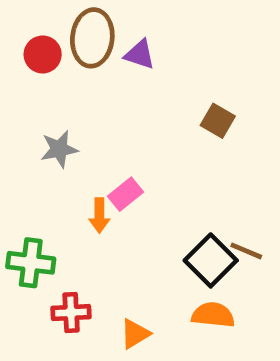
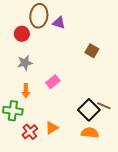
red circle: (43, 54) -> (22, 34), moved
orange arrow: (99, 215) -> (26, 91), moved
red cross: (71, 313) -> (30, 132), turned -35
orange triangle: (135, 334) -> (52, 128), moved

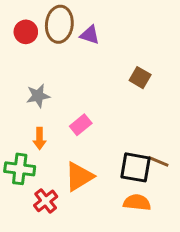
red circle: (22, 34) -> (26, 32), moved
black square: (89, 110) -> (135, 167), turned -35
orange triangle: (52, 128) -> (79, 177), moved, size x1.5

